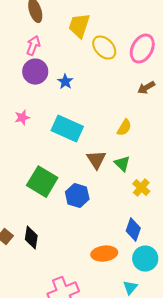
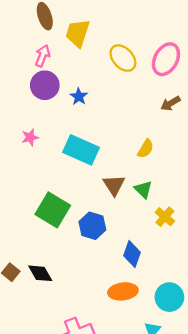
yellow trapezoid: (79, 26) -> (78, 33), moved
blue diamond: (133, 230) -> (132, 254), moved
black diamond: (31, 238) -> (40, 273), turned -40

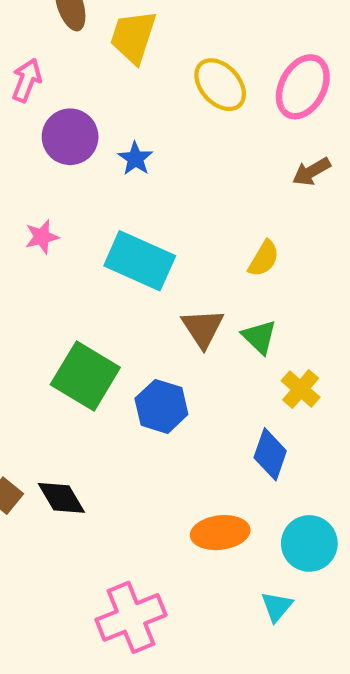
pink arrow: (43, 56) -> (27, 80), moved
blue diamond: (132, 254) -> (270, 454), moved

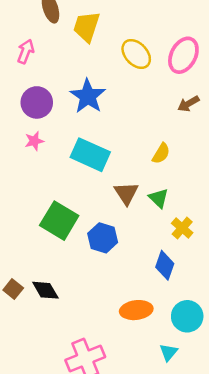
purple circle: (70, 137) -> (37, 102), moved
blue star: (135, 159) -> (88, 96), size x1.8

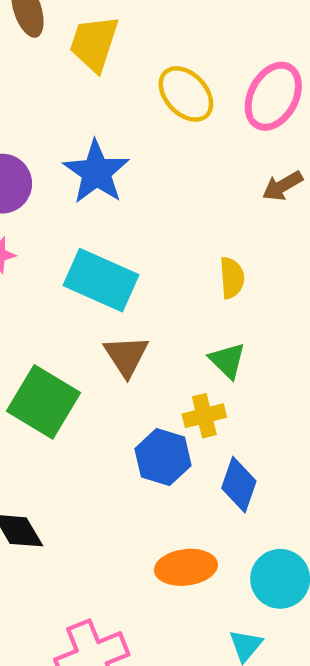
yellow semicircle: (161, 153) -> (232, 278), turned -35
brown triangle: (126, 193) -> (126, 356), moved
yellow cross: (182, 228) -> (204, 416), moved, turned 35
blue hexagon: (103, 238) -> (163, 457), moved

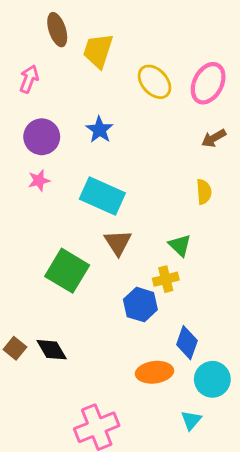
blue star: (96, 172) -> (100, 130), size x0.7
yellow semicircle: (232, 278) -> (204, 192), moved
blue diamond: (239, 485) -> (187, 343), moved

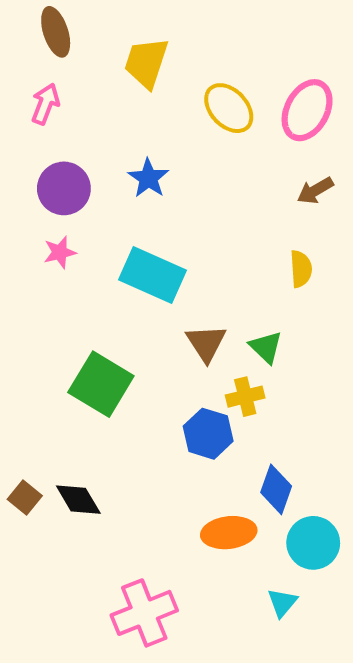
brown ellipse: (57, 30) -> (56, 32), moved
brown triangle: (118, 243) -> (206, 343), moved

